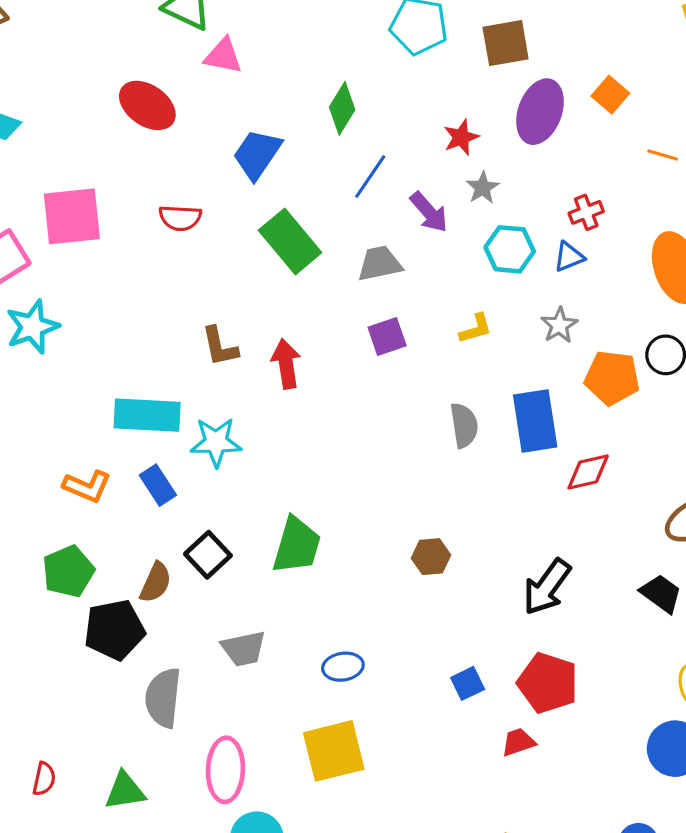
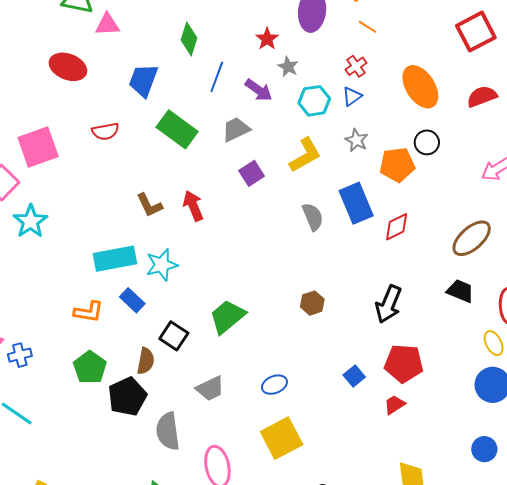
orange line: (663, 155) -> (368, 27), moved, turned 30
yellow L-shape: (476, 329) -> (305, 155), size x1.6
green trapezoid: (297, 545) -> (227, 317), turned -132

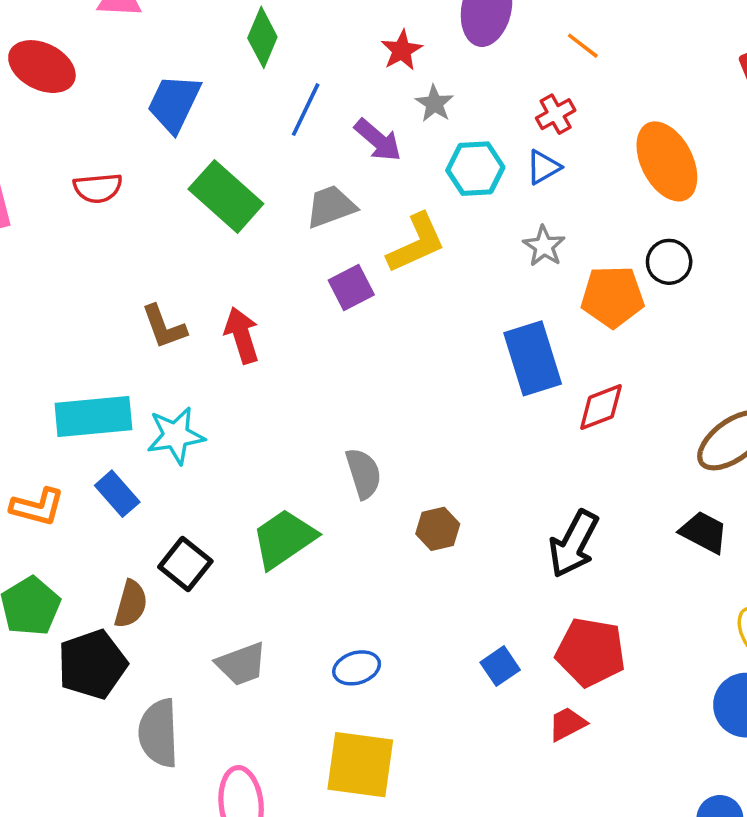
yellow L-shape: (305, 155) -> (416, 243), moved
gray semicircle: (313, 217) -> (364, 473), moved
yellow square: (282, 438) -> (360, 765), turned 30

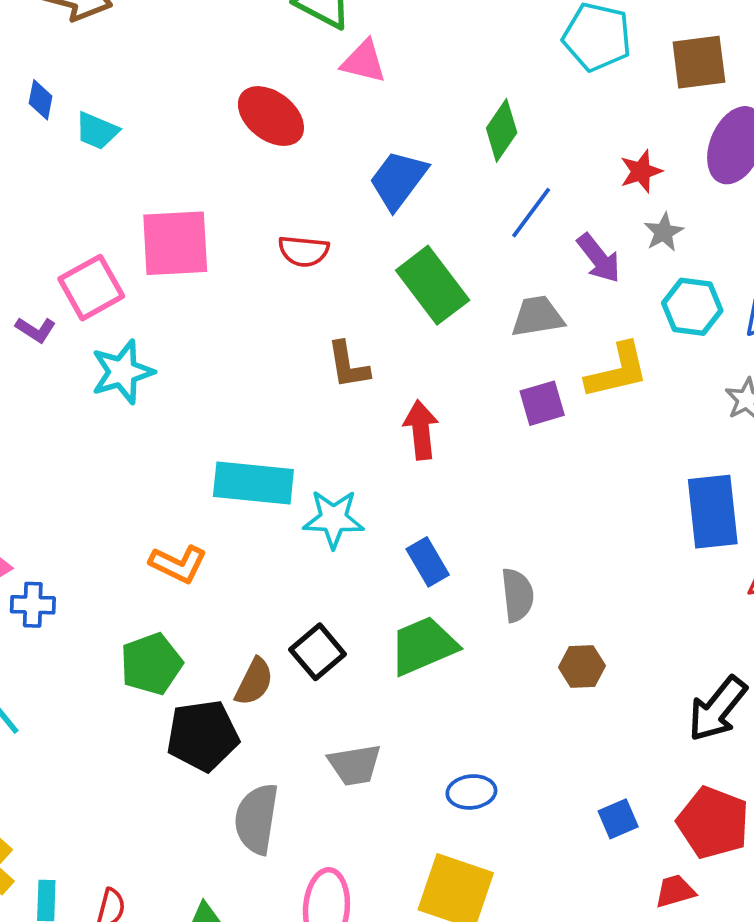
brown L-shape: (164, 327) -> (348, 365), moved
blue rectangle: (117, 494) -> (428, 562), moved

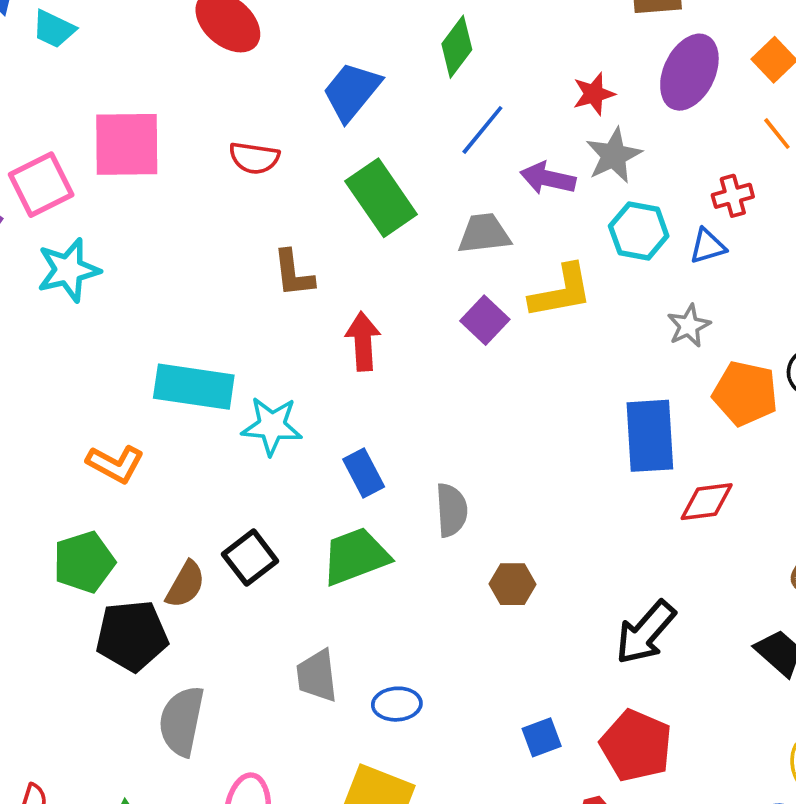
gray star: (664, 232) -> (614, 155), size x1.4
purple arrow: (599, 258) -> (548, 178), turned 138
purple square: (542, 403) -> (485, 320), turned -33
gray trapezoid: (355, 765) -> (317, 676), moved, turned 90

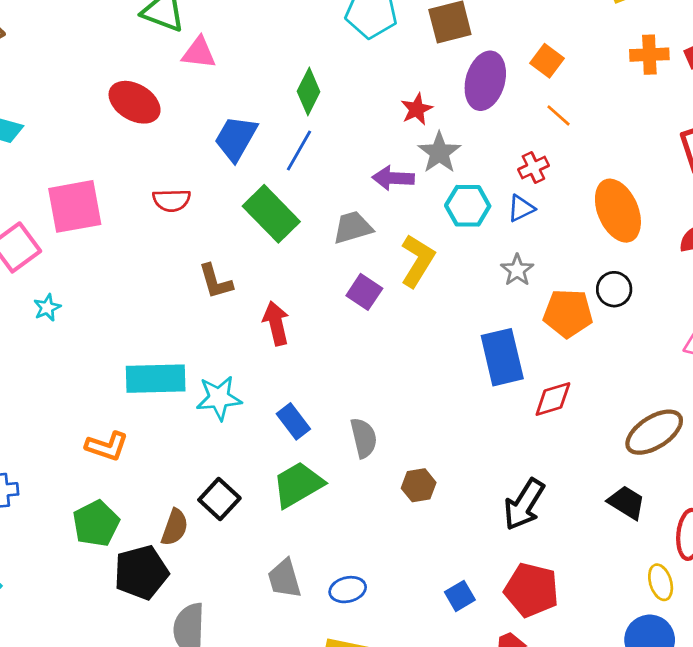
blue line: (482, 130) -> (299, 150), moved
cyan star: (68, 270) -> (47, 308), size x0.6
yellow L-shape: (561, 291) -> (417, 261), turned -38

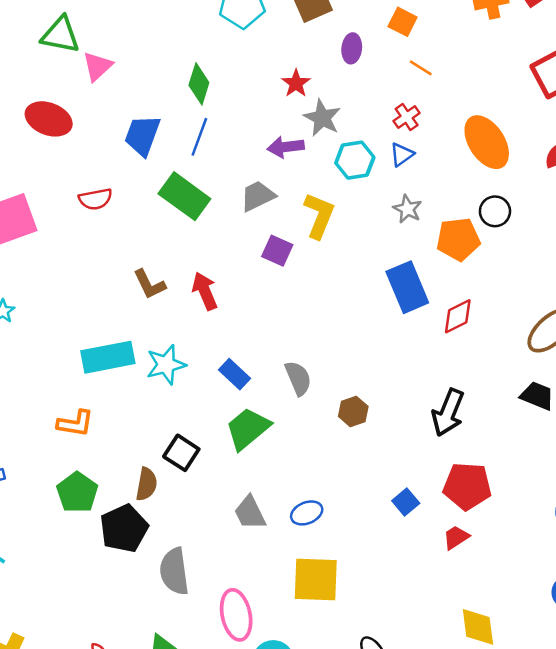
pink triangle: (199, 53) -> (97, 66), turned -40
purple ellipse: (485, 81) -> (352, 48), size x0.6
brown L-shape: (215, 281) -> (149, 284), moved

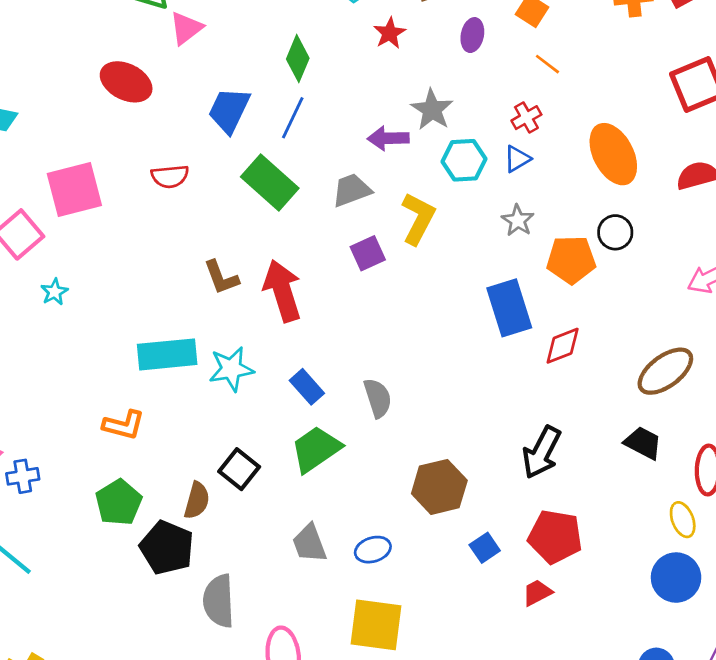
red star: (296, 83) -> (390, 33), moved
purple square: (277, 251) -> (368, 253), turned 36
red arrow: (205, 291) -> (282, 291), size x1.4
brown hexagon: (353, 411) -> (439, 487), moved, size x1.6
black pentagon: (124, 528) -> (167, 548), turned -30

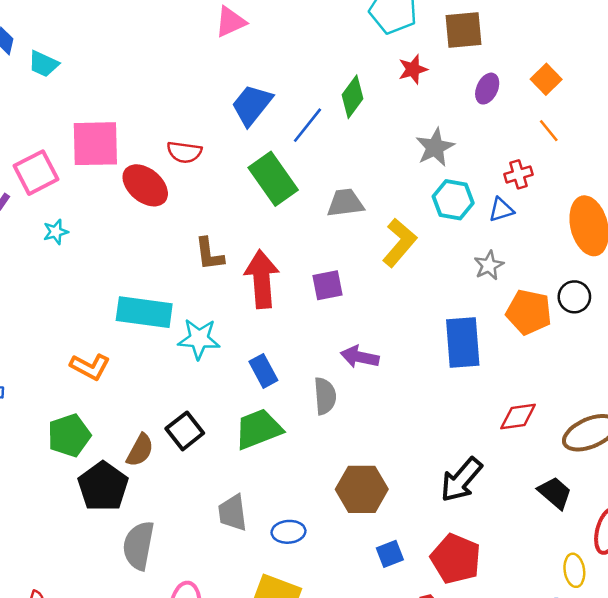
green diamond: (298, 59) -> (352, 97), moved
red ellipse: (126, 82) -> (145, 185), moved
purple arrow: (388, 138) -> (360, 357), moved
purple square: (368, 253) -> (328, 285), moved
red diamond: (563, 346) -> (518, 416), moved

